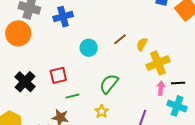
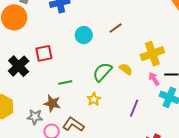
yellow semicircle: (142, 44) -> (126, 69), moved, turned 96
red square: (58, 75) -> (44, 53), moved
pink arrow: (161, 88) -> (154, 79), turned -40

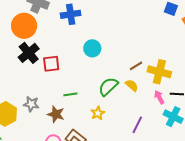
brown line: (116, 28) -> (136, 66), moved
yellow cross: (152, 54) -> (159, 72), turned 30
black cross: (19, 66) -> (29, 53), moved
gray star: (35, 117) -> (31, 104), moved

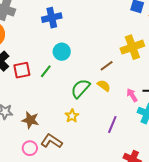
blue cross: (71, 14) -> (52, 18), moved
yellow cross: (159, 72) -> (132, 47), moved, turned -30
green line: (70, 94) -> (46, 71), moved, turned -40

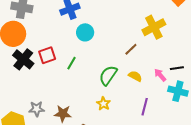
cyan circle: (62, 52) -> (85, 32), moved
red square: (22, 70) -> (47, 55), moved
yellow semicircle: (104, 86) -> (135, 76), moved

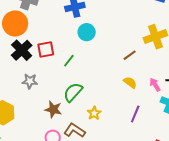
green semicircle: (108, 75) -> (73, 92), moved
yellow star: (103, 104) -> (94, 113), moved
gray star: (37, 109) -> (30, 81), moved

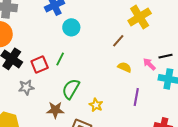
red square: (46, 49) -> (40, 65), moved

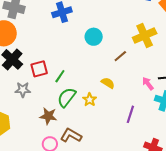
cyan circle: (71, 27) -> (94, 37), moved
green line: (60, 59) -> (60, 76), moved
yellow semicircle: (125, 67) -> (108, 83), moved
yellow star: (96, 105) -> (90, 100), moved

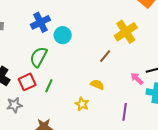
cyan circle: (94, 37) -> (63, 35), moved
green semicircle: (67, 97) -> (39, 57), moved

